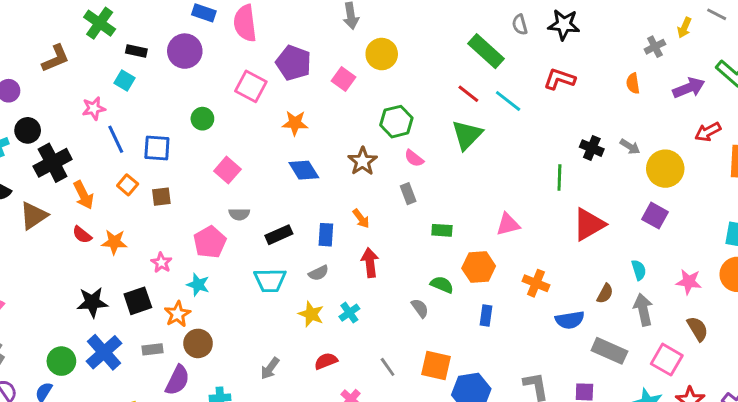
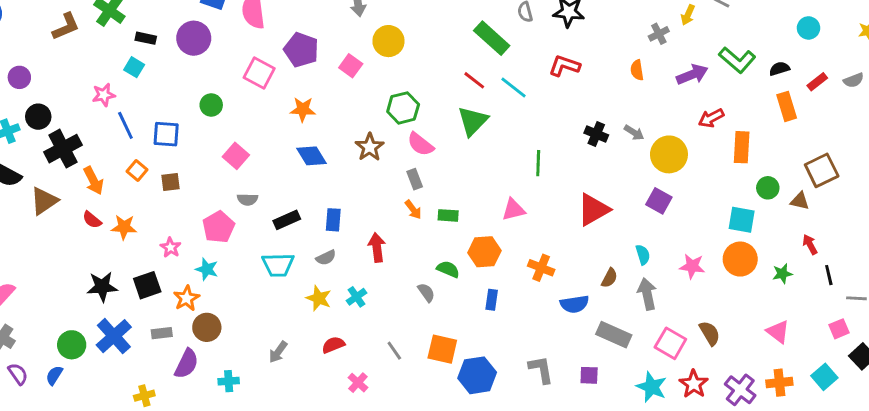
brown L-shape: (56, 58) -> (66, 27), moved
pink semicircle: (414, 158) -> (420, 144), size x1.4
green line: (559, 177) -> (538, 163), moved
orange arrow: (361, 219) -> (413, 210), moved
brown semicircle: (698, 329) -> (710, 333), moved

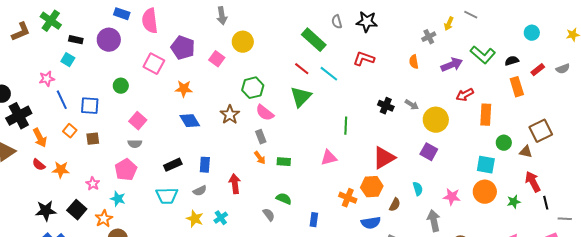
gray semicircle: (248, 199) -> (135, 144), moved
red arrow: (810, 245) -> (533, 182), size x1.5
orange hexagon: (484, 252) -> (372, 187), moved
black square: (147, 285) -> (77, 210), turned -30
gray arrow: (647, 294) -> (434, 221), moved

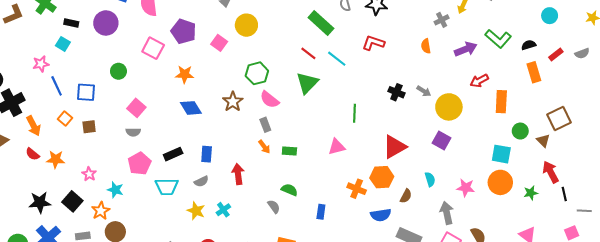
brown triangle: (526, 152) -> (543, 140), turned 32
pink pentagon: (126, 170) -> (139, 164), moved

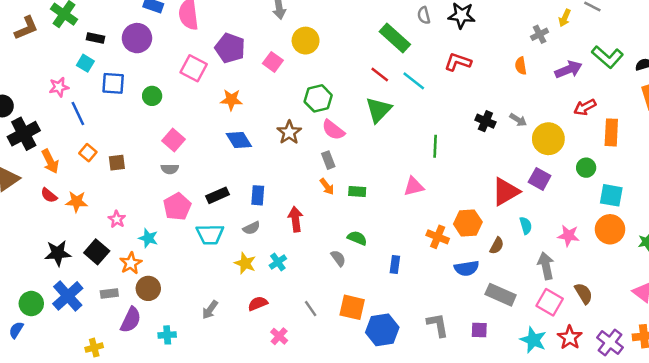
blue square: (86, 92) -> (113, 83), moved
green circle: (520, 131) -> (586, 168), moved
red triangle: (394, 147) -> (506, 192), moved

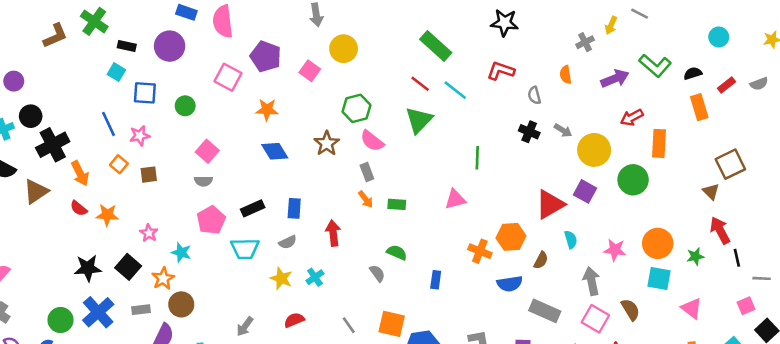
gray semicircle: (424, 15) -> (534, 95), moved
pink star: (59, 87) -> (140, 136), moved
green circle: (586, 168) -> (633, 180), size x1.5
cyan square: (611, 195) -> (659, 278), moved

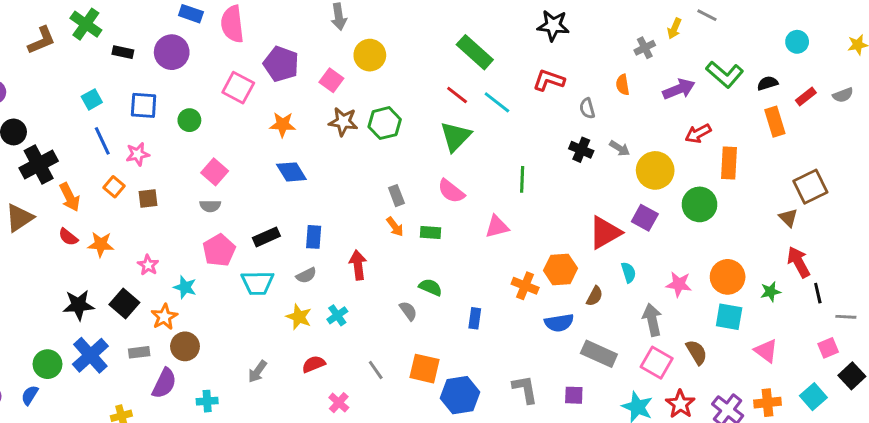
cyan square: (116, 72) -> (92, 99), moved, turned 30
pink semicircle: (372, 141) -> (451, 191), moved
brown star: (327, 143) -> (343, 122), moved, turned -30

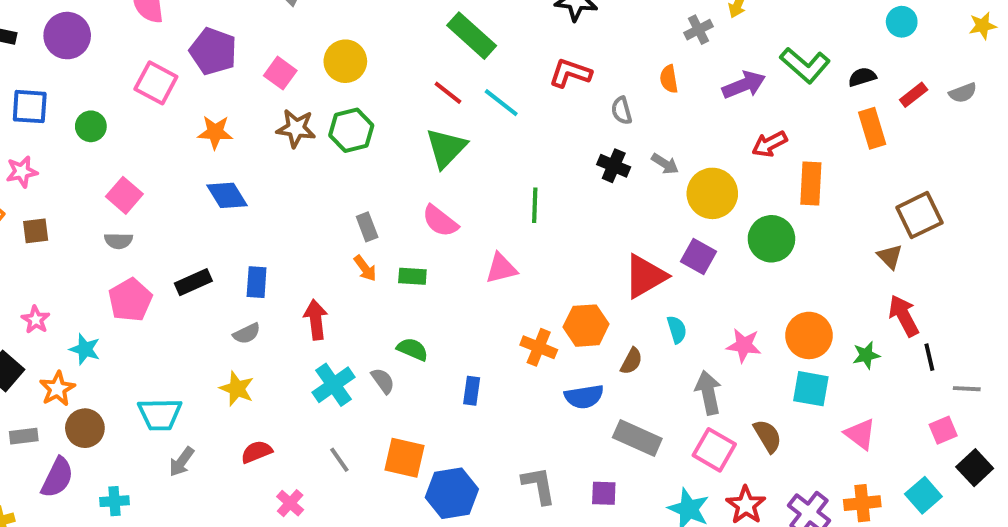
yellow circle: (370, 55) -> (345, 61), moved
cyan trapezoid: (257, 283) -> (160, 414), moved
cyan cross: (337, 315) -> (334, 385), moved, size x1.5

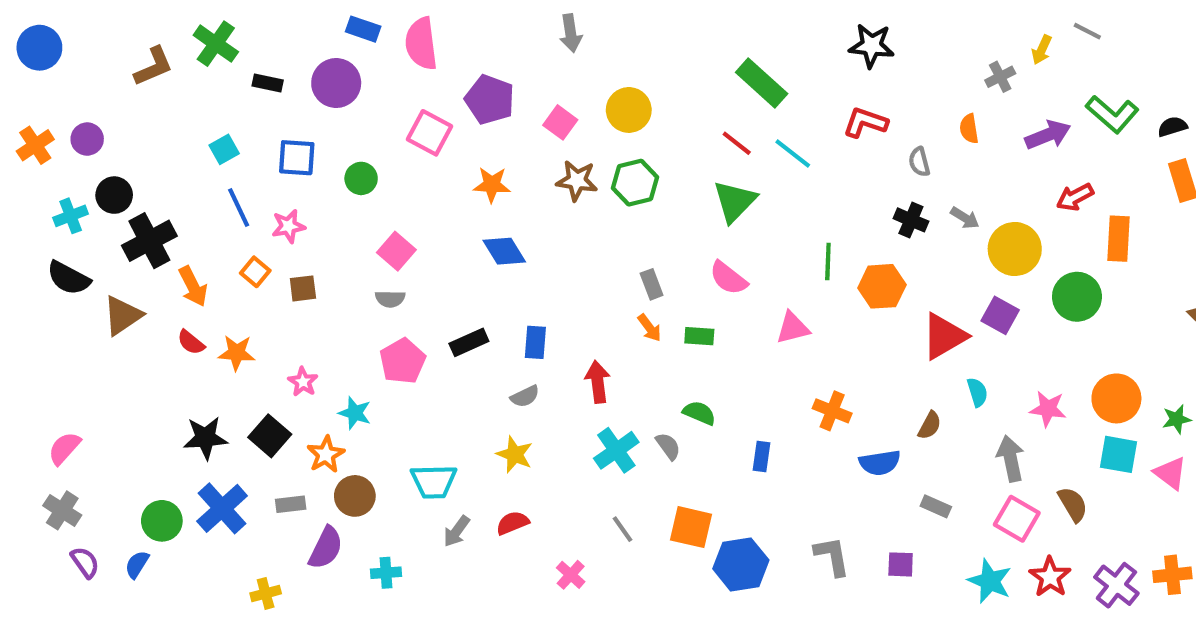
orange hexagon: (586, 326) -> (882, 286), moved
pink triangle: (860, 434) -> (1170, 473), moved
gray rectangle: (637, 438) -> (936, 506), size x0.6
red semicircle: (257, 452) -> (513, 523), moved

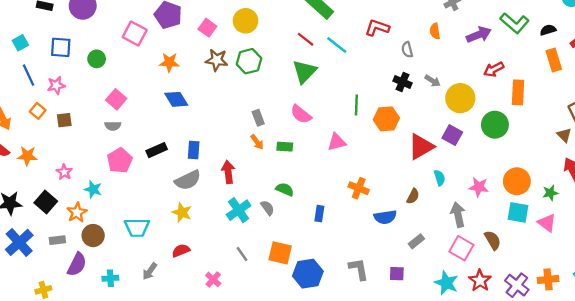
gray semicircle: (525, 396) -> (188, 180), size x1.6
gray rectangle: (936, 506) -> (416, 241), turned -63
gray arrow: (457, 531) -> (150, 271), moved

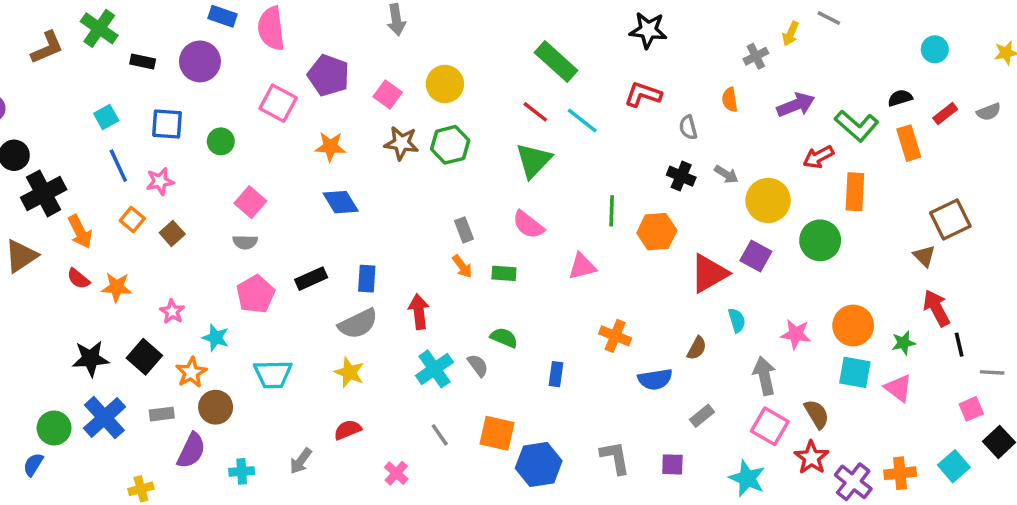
green L-shape: (515, 23) -> (857, 126), moved
brown square: (64, 120) -> (172, 233), turned -35
cyan trapezoid: (137, 227) -> (273, 374), moved
red star: (480, 281) -> (811, 458), moved

